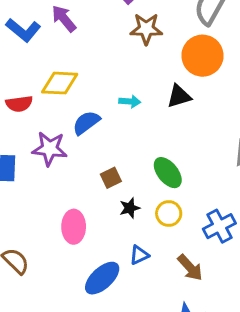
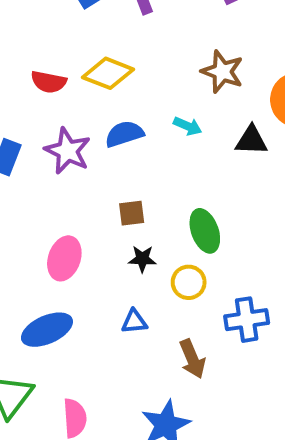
brown star: (146, 29) -> (222, 72), moved
blue ellipse: (102, 278) -> (47, 330), moved

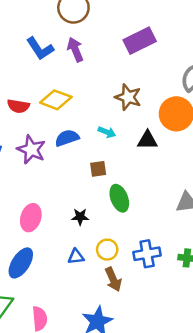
brown square: (132, 213) -> (98, 169), moved
yellow circle: (189, 282) -> (107, 250), moved
blue ellipse: (47, 330) -> (21, 263), turned -32

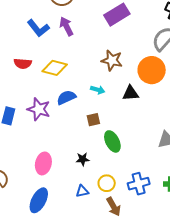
red semicircle: (18, 106) -> (23, 63), moved

